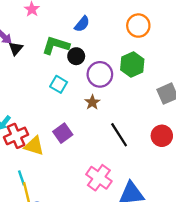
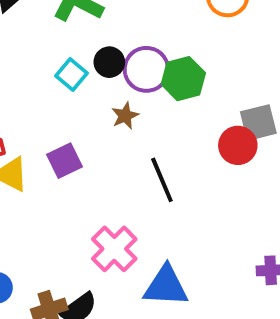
black circle: (76, 56) -> (109, 62), moved
green hexagon: (132, 64) -> (183, 79), moved
red circle: (162, 136) -> (238, 145), moved

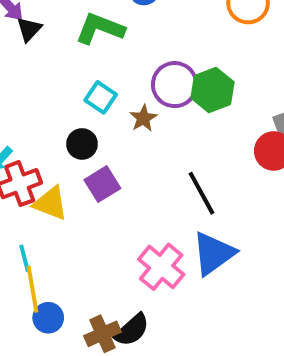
black circle: (109, 62) -> (82, 144), moved
brown star: (125, 116) -> (143, 118), moved
blue triangle: (166, 286) -> (213, 254), moved, turned -33

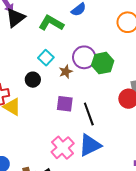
black triangle: (29, 29) -> (16, 18), size x1.5
purple square: (102, 184) -> (65, 104), moved, turned 30

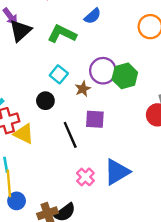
purple square: (65, 104) -> (95, 119), moved
black line: (89, 114) -> (70, 135), moved
pink cross: (63, 148) -> (85, 177), size x0.7

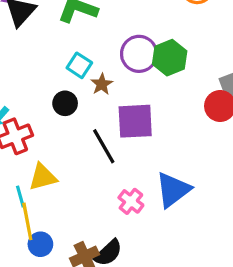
brown star: (83, 89) -> (102, 84), moved
purple square: (95, 119) -> (135, 121), size x1.4
yellow triangle: (24, 134) -> (43, 177), moved, turned -35

